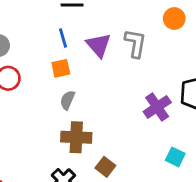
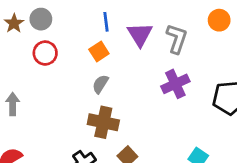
orange square: (61, 68) -> (99, 52), turned -30
purple cross: (157, 107) -> (175, 84), moved

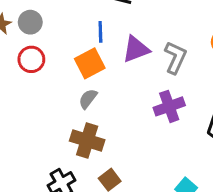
purple triangle: (140, 34) -> (136, 49), turned 36
orange square: (99, 52) -> (90, 63), size x1.4

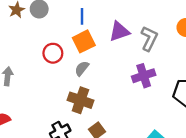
blue line: (100, 32) -> (82, 16), moved
red circle: (31, 59) -> (53, 53), moved

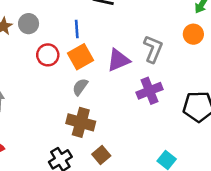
purple triangle: (119, 31) -> (118, 60), moved
red circle: (53, 53) -> (48, 55), moved

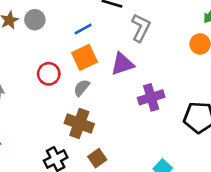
blue line: (77, 29) -> (83, 29), turned 60
gray L-shape: (153, 49) -> (141, 28), moved
red circle: (48, 55) -> (49, 74), moved

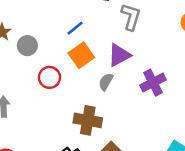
gray circle: (35, 20) -> (27, 46), moved
gray semicircle: (82, 88) -> (106, 82), moved

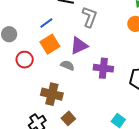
gray semicircle: (106, 82) -> (67, 65), turned 80
purple cross: (153, 83) -> (103, 68), turned 30

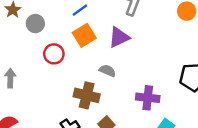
gray semicircle: (67, 65) -> (107, 71), moved
purple cross: (103, 68) -> (148, 98), moved

